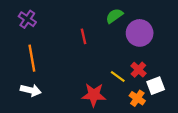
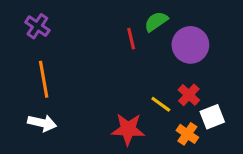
red line: (83, 36) -> (131, 39), moved

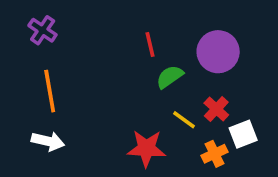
green semicircle: (156, 21) -> (170, 77), moved
orange cross: (187, 134) -> (214, 154), turned 30

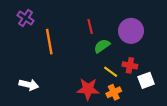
orange line: (50, 91) -> (49, 42), moved
red cross: (216, 109) -> (130, 65), turned -32
orange cross: (214, 154) -> (114, 92), moved

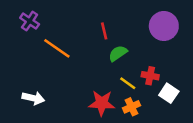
purple circle: (131, 31) -> (164, 26), moved
orange line: (49, 42) -> (57, 48), turned -45
white square: (146, 80) -> (169, 93), turned -35

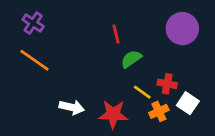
orange line: (57, 48) -> (34, 60), moved
white arrow: (33, 98) -> (72, 107), moved
orange cross: (131, 107) -> (159, 111), moved

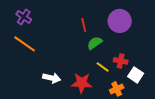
purple circle: (182, 29) -> (120, 21), moved
orange cross: (159, 111) -> (117, 89), moved

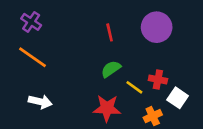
green semicircle: (95, 43) -> (111, 69), moved
white arrow: (52, 78) -> (40, 102), moved

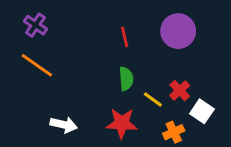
green semicircle: (111, 69) -> (126, 79), turned 120
red cross: (158, 79) -> (180, 91), turned 36
white arrow: (40, 102) -> (64, 125), moved

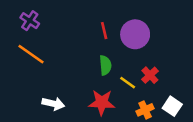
purple circle: (178, 31) -> (135, 34), moved
white square: (202, 111) -> (172, 106), moved

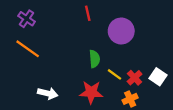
red line: (104, 31) -> (88, 13), moved
red cross: (150, 75) -> (135, 78), moved
white square: (172, 106) -> (158, 77), moved

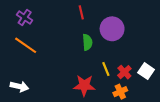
green semicircle: (94, 59) -> (87, 42), moved
yellow line: (115, 74) -> (106, 69), turned 32
white arrow: (48, 93) -> (19, 86), moved

